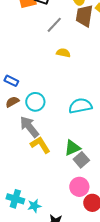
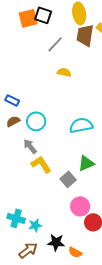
gray arrow: (29, 127) -> (30, 146), size x0.7
green triangle: (72, 148) -> (86, 163), moved
gray square: (81, 160) -> (68, 179), moved

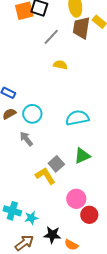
yellow L-shape: (41, 164) -> (45, 176), moved
gray square: (68, 179) -> (56, 164), moved

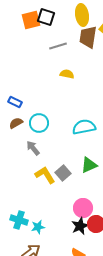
gray line: (51, 37) -> (58, 46), turned 30
yellow L-shape: (45, 176) -> (45, 175), moved
black star: (52, 235) -> (80, 226), moved, turned -30

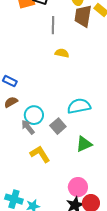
gray line: (58, 46) -> (53, 25), turned -72
cyan circle: (39, 123) -> (34, 115), moved
gray square: (63, 173) -> (58, 126), moved

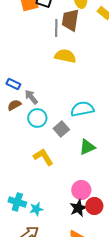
brown trapezoid: (83, 16) -> (70, 20), moved
yellow semicircle: (62, 53) -> (65, 56), size x1.5
gray arrow: (28, 127) -> (31, 97), moved

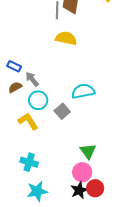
green triangle: (87, 147) -> (88, 151), moved, turned -42
yellow L-shape: (43, 157) -> (28, 121), moved
cyan cross: (17, 202) -> (29, 162), moved
cyan star: (36, 209) -> (37, 191), size x1.5

